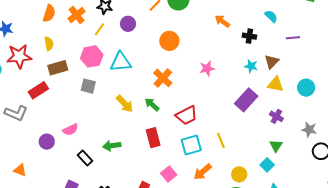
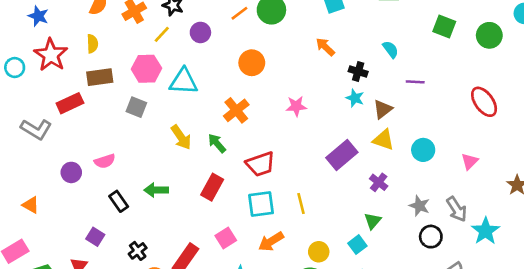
red star: (19, 56) -> (51, 55), turned 30
cyan star: (251, 66) -> (355, 98), moved
red rectangle: (153, 138) -> (212, 187), turned 36

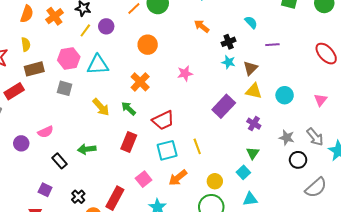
yellow line: (162, 34) -> (85, 30), moved
black cross: (358, 71) -> (229, 42), turned -32

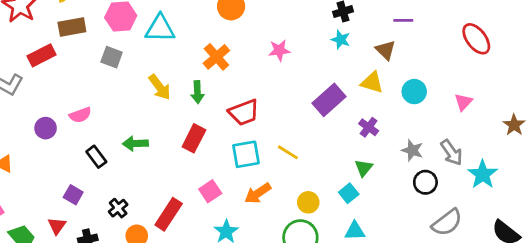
brown triangle: (250, 68) -> (386, 50), moved, turned -35
green arrow: (128, 108) -> (197, 92), turned -140
yellow line: (197, 146) -> (288, 152), turned -42

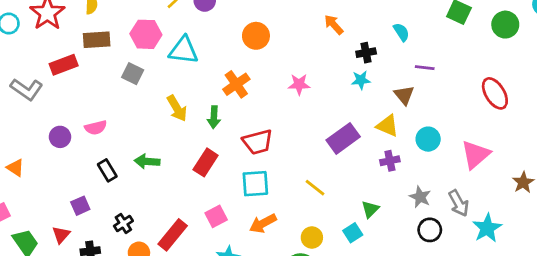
cyan star: (341, 40) -> (361, 80), turned -30
pink triangle: (463, 102) -> (476, 154), size x1.6
purple cross: (369, 127) -> (390, 161), moved, turned 36
yellow line: (288, 152) -> (315, 188), moved
purple square: (73, 195) -> (80, 206), turned 30

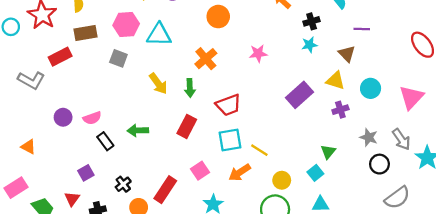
pink semicircle: (96, 128) -> (92, 118), moved
yellow line: (315, 188) -> (259, 150), moved

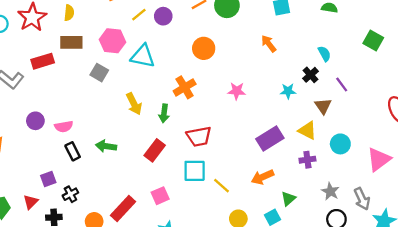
black cross: (312, 21) -> (310, 75), moved, turned -35
purple line: (362, 29) -> (342, 85), turned 42
orange arrow: (240, 173) -> (263, 177), moved
black cross: (123, 184) -> (70, 194), moved

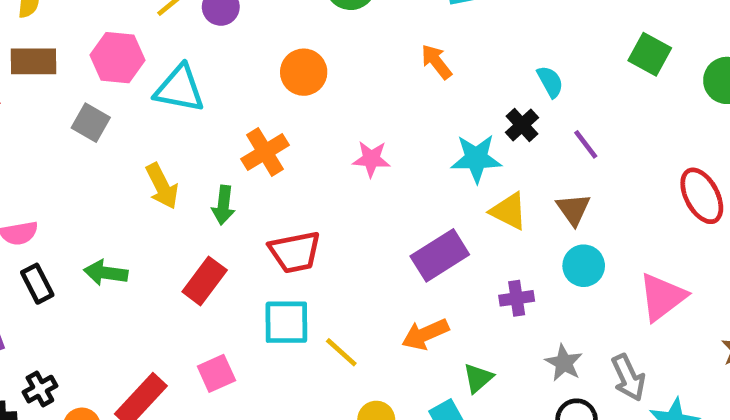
cyan star: (288, 91) -> (476, 158), size x1.5
brown triangle: (323, 106) -> (573, 209), moved
yellow triangle: (307, 130) -> (509, 211), moved
black cross: (70, 194) -> (40, 389), moved

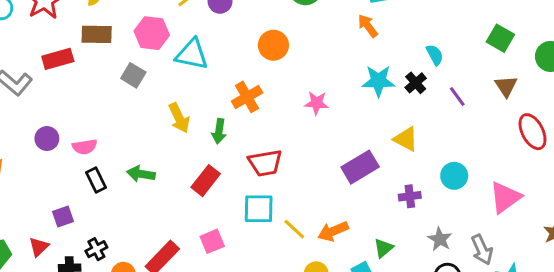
orange arrow: (436, 62) -> (368, 26), moved
cyan star: (476, 158) -> (378, 81), moved
brown triangle: (573, 209) -> (506, 86), moved
orange arrow: (425, 334) -> (333, 231), moved

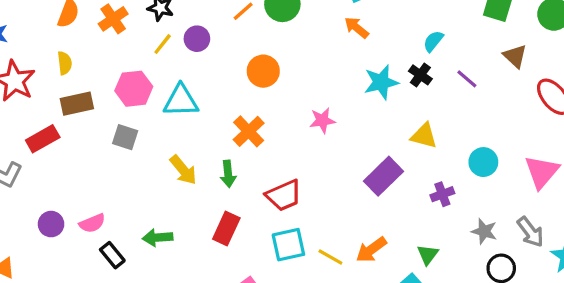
cyan semicircle: (435, 55) -> (433, 41), turned -100

